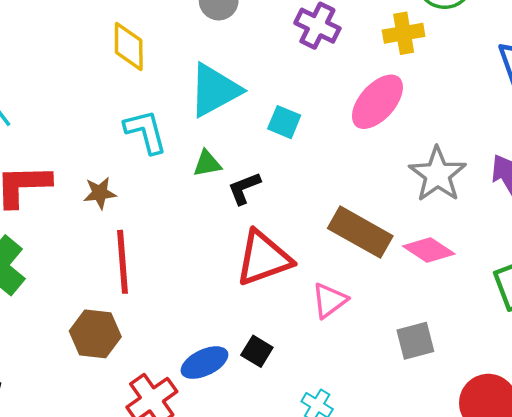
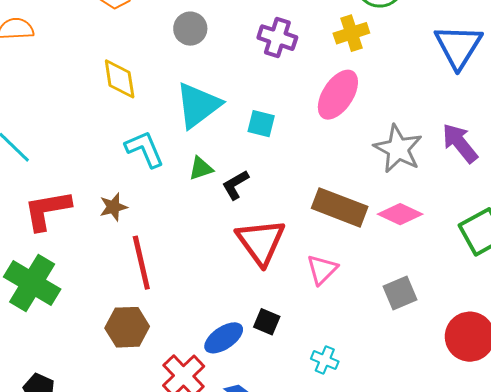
red triangle: (263, 258) -> (261, 242), turned -38

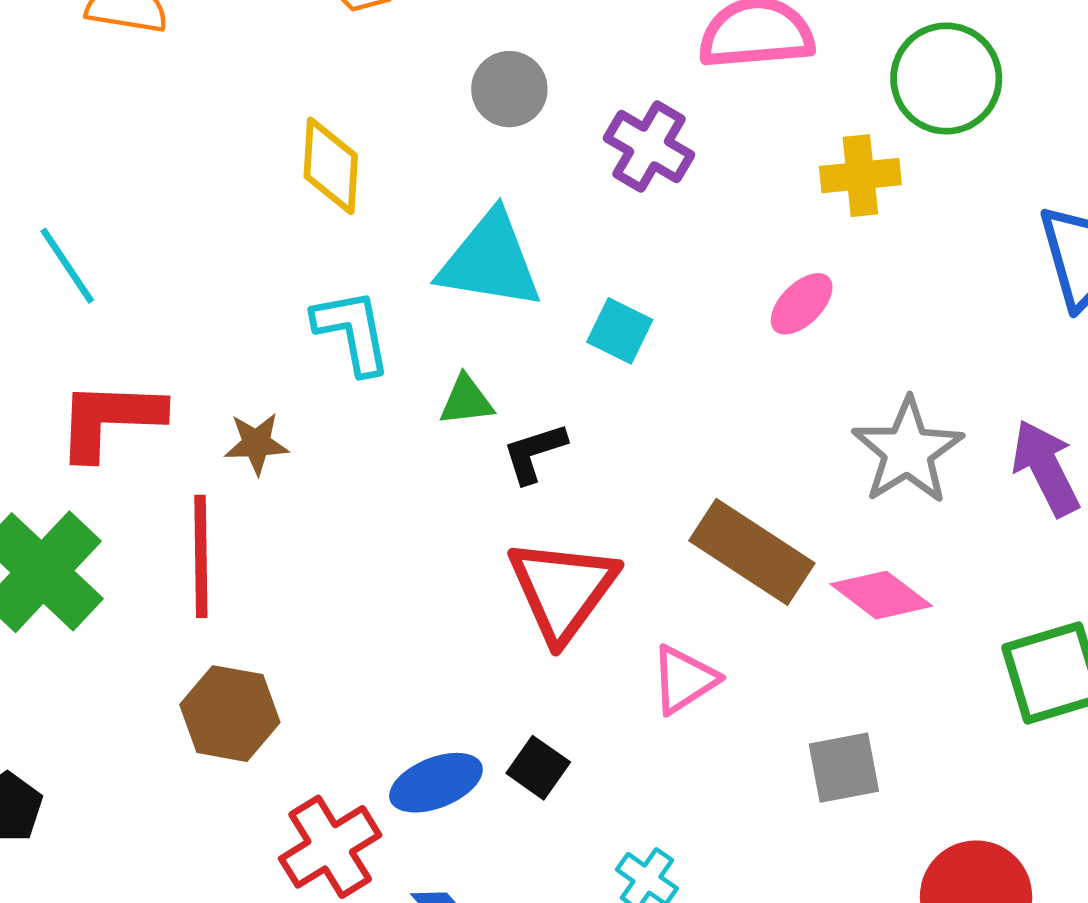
purple cross: (277, 38) -> (649, 147), moved
pink ellipse: (338, 95) -> (802, 304), size x0.6
cyan triangle: (198, 105) -> (490, 261), turned 34
red line: (141, 263) -> (201, 556), moved

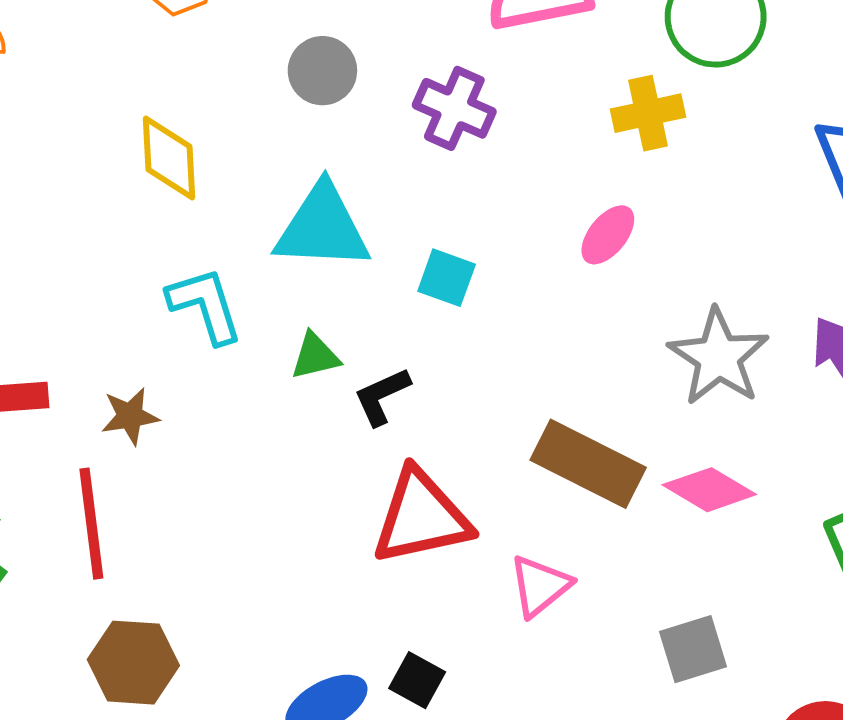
red triangle: (563, 590) -> (421, 517), turned 48

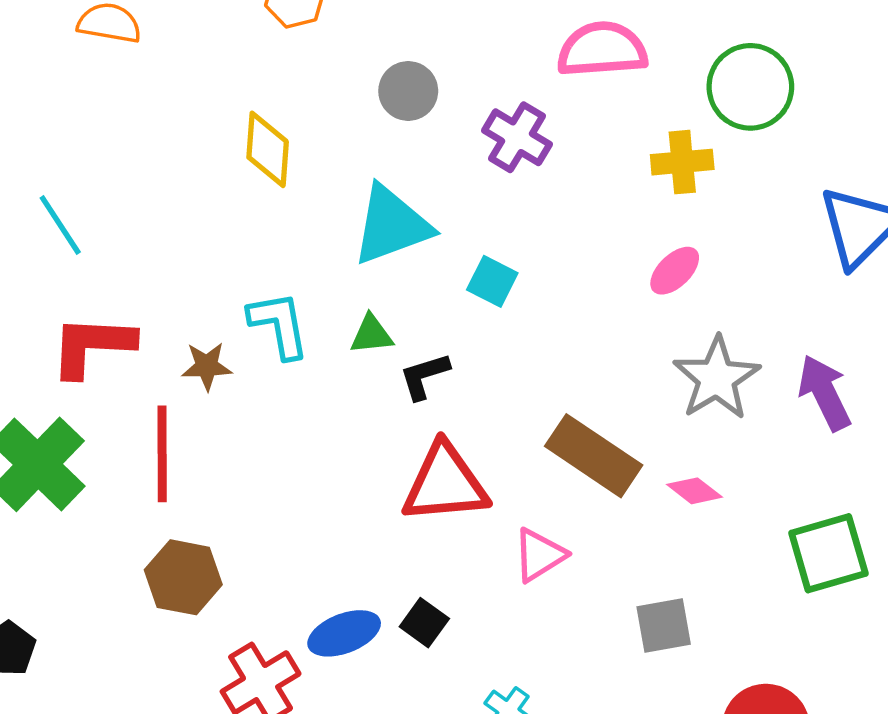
cyan triangle: (322, 227) -> (391, 225), turned -30
pink ellipse: (608, 235) -> (675, 271), moved
cyan L-shape: (205, 305) -> (279, 325), moved
pink diamond: (709, 490) -> (695, 491), size x0.7

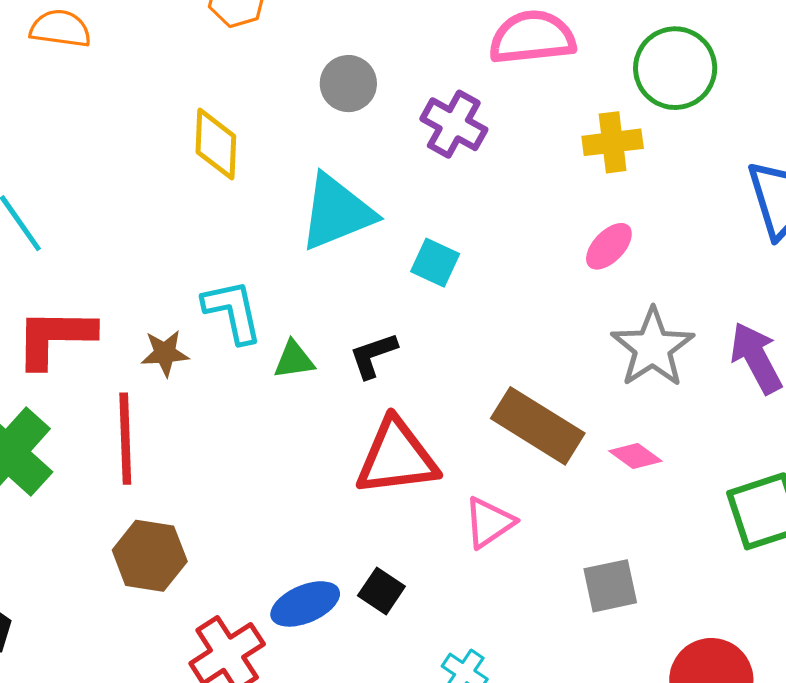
green triangle: (371, 334) -> (294, 360), moved

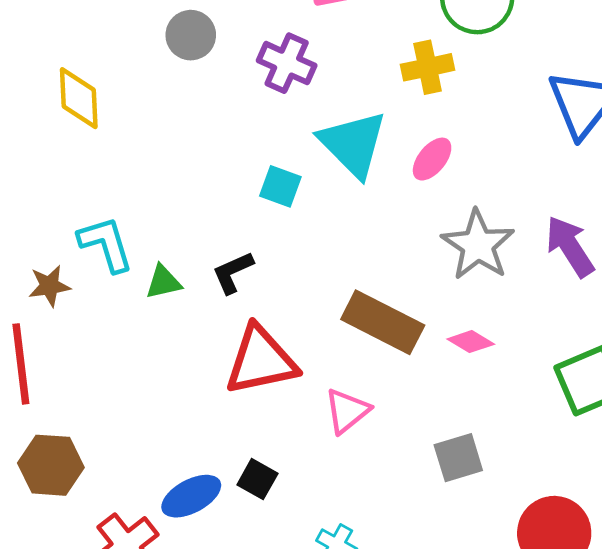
cyan triangle: (337, 212) -> (353, 144), moved, turned -48

